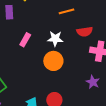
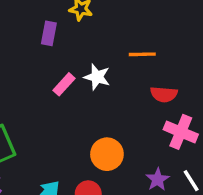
white star: (55, 39) -> (97, 77), moved
orange circle: (53, 61) -> (107, 154), moved

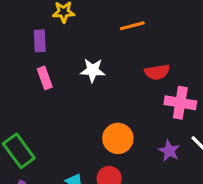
orange line: (142, 54) -> (132, 26), moved
pink rectangle: (64, 84) -> (45, 78), moved, turned -50

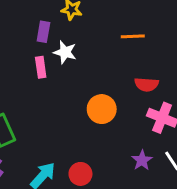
white star: (93, 70) -> (65, 52), moved
orange circle: (118, 138) -> (102, 109), moved

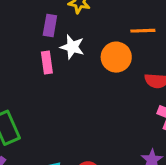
orange circle: (102, 109) -> (116, 57), moved

